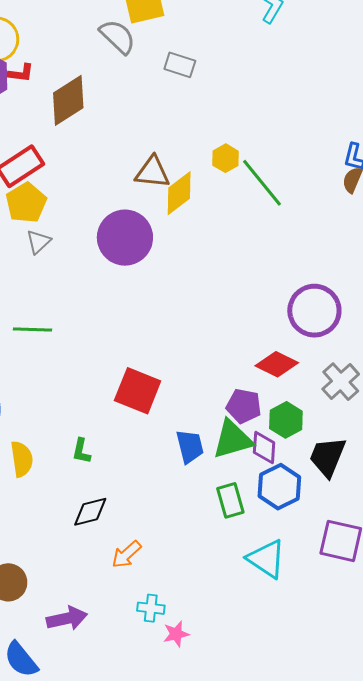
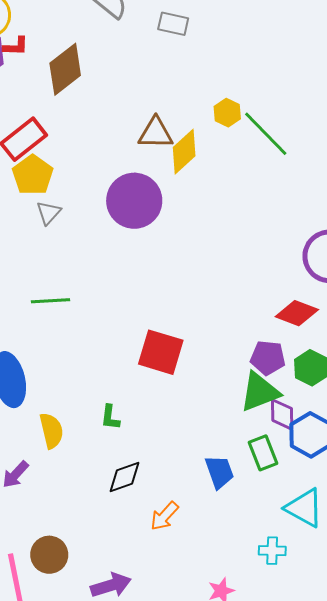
blue trapezoid: (190, 446) -> (219, 472), moved
purple diamond: (264, 447) -> (282, 414), moved
cyan cross: (151, 608) -> (272, 551), moved

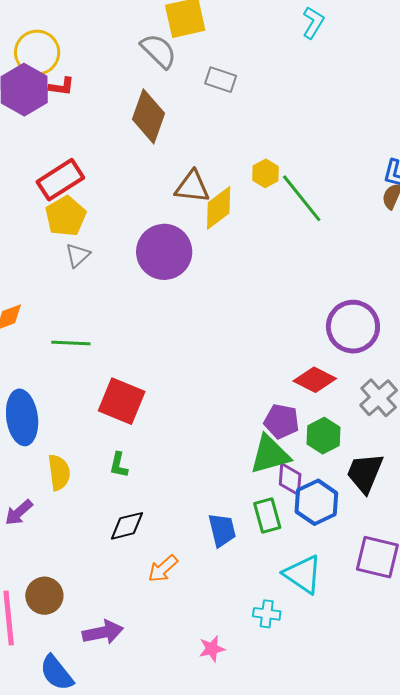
brown diamond: (65, 69) -> (149, 116), moved, turned -38
red square: (161, 352) -> (122, 401), moved

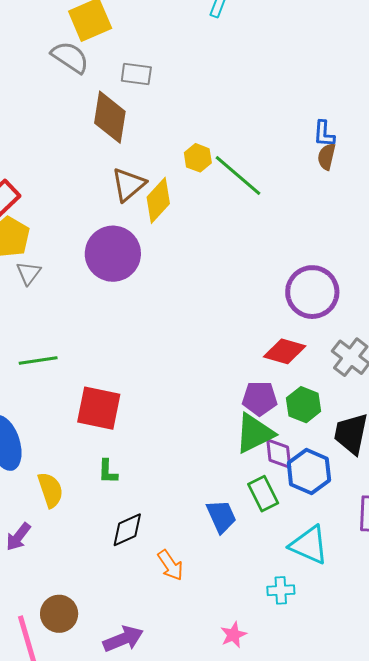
brown diamond: (149, 116) -> (110, 117), moved
brown triangle: (192, 187) -> (128, 185), turned -36
orange arrow: (163, 569) -> (170, 565), turned -72

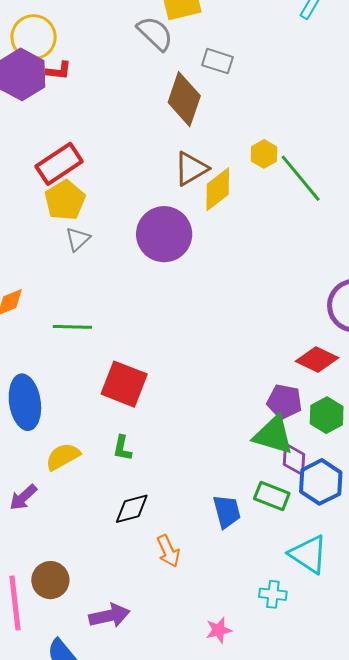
green triangle: (254, 433) -> (273, 435), turned 33
yellow semicircle: (50, 490) -> (63, 457), turned -111
green rectangle: (263, 494) -> (272, 496), turned -52

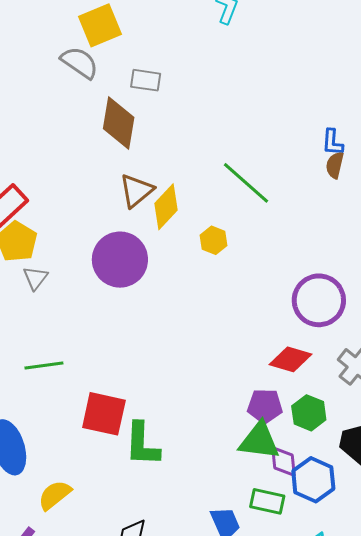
yellow hexagon: (264, 154) -> (214, 240), moved
green L-shape: (122, 448) -> (142, 444), moved, size x1.8

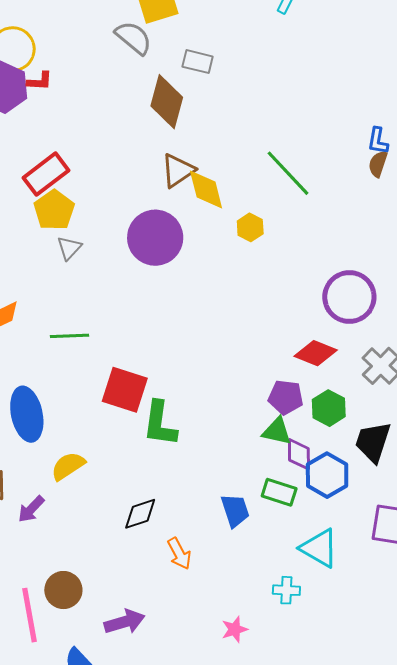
yellow diamond: (166, 207) -> (206, 190), turned -63
green triangle: (259, 441) -> (277, 431), size x0.7

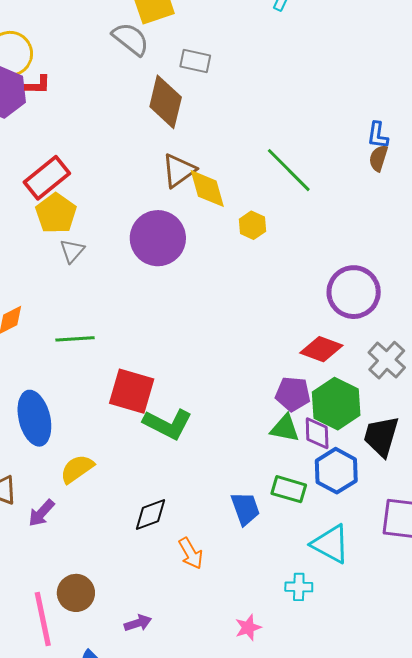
green hexagon: (329, 408) -> (336, 404), size x1.4
green L-shape: (160, 424) -> (168, 424), turned -69
purple diamond: (299, 454) -> (317, 433), moved
purple arrow: (125, 622) -> (138, 623), size x0.7

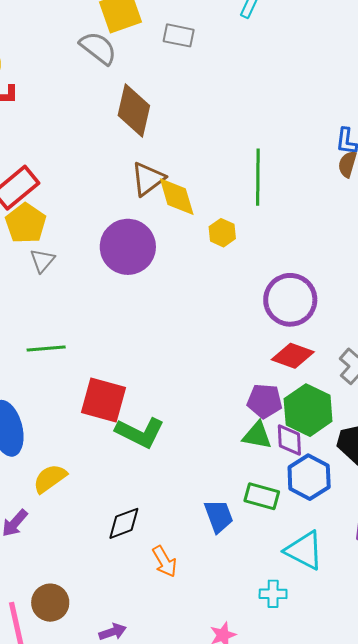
gray rectangle: (195, 61) -> (179, 35), moved
green line: (289, 170) -> (258, 177), turned 46
purple circle: (354, 292) -> (290, 300), moved

